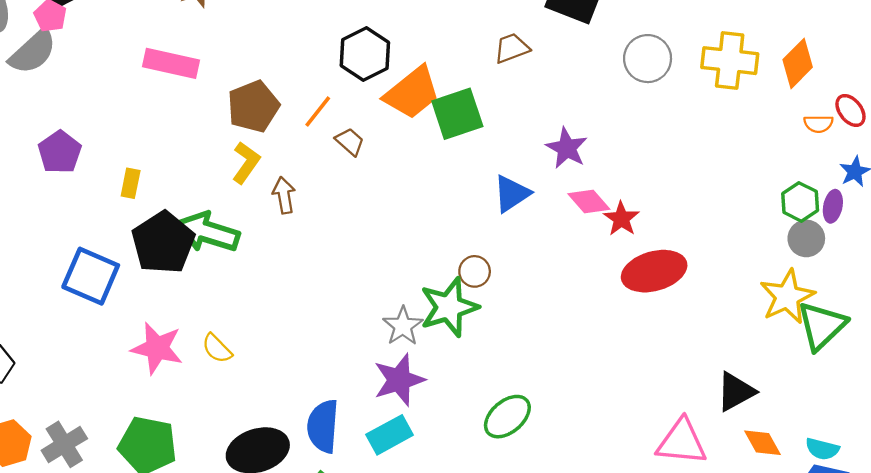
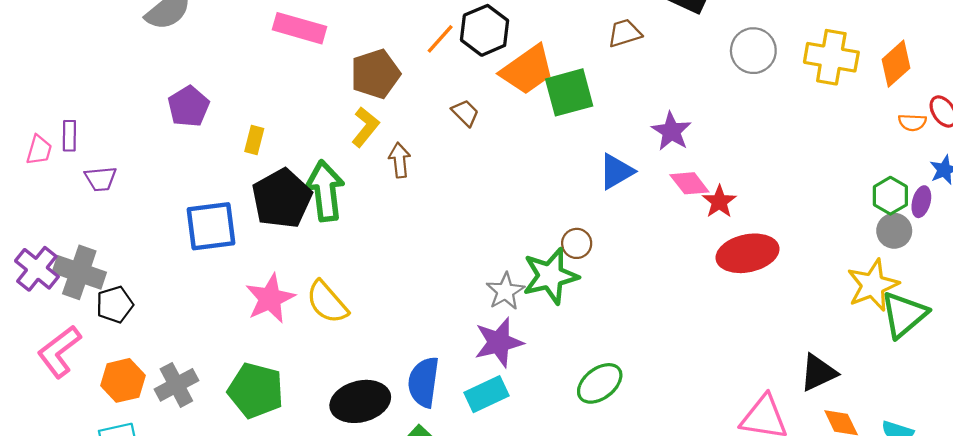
orange line: (318, 112) -> (440, 39), moved
green arrow: (208, 232) -> (325, 191), turned 62
blue square: (91, 276) -> (211, 226), turned -34
pink star: (157, 348) -> (270, 298), turned 30
yellow semicircle: (217, 348) -> (327, 302), size x1.5

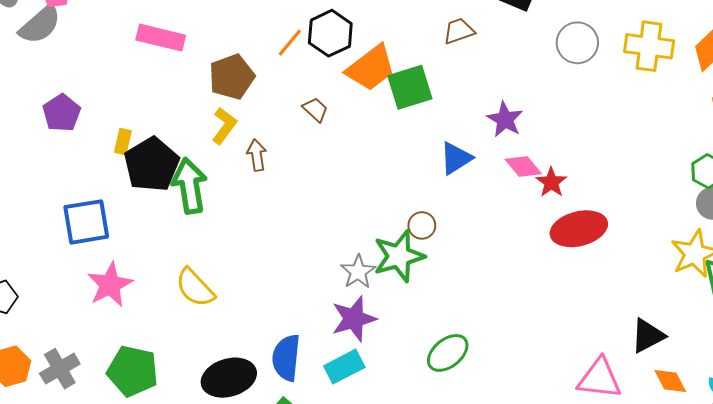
black pentagon: (282, 198) -> (152, 164), moved
pink star: (270, 298) -> (110, 285), moved

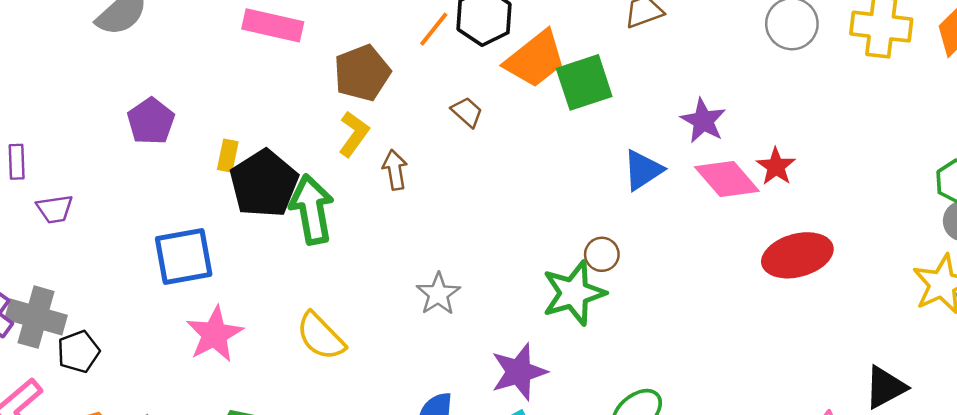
pink diamond: (523, 167) -> (727, 179), size x1.4
red star: (551, 182) -> (776, 166), moved
gray star: (358, 272) -> (438, 294), moved

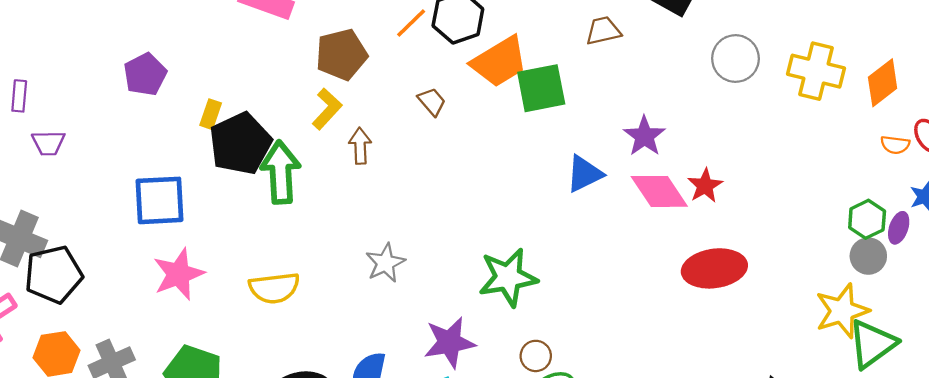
brown circle: (602, 254) -> (536, 356), moved
yellow semicircle: (321, 336) -> (274, 288), turned -60
black pentagon: (78, 352) -> (54, 275), size x1.5

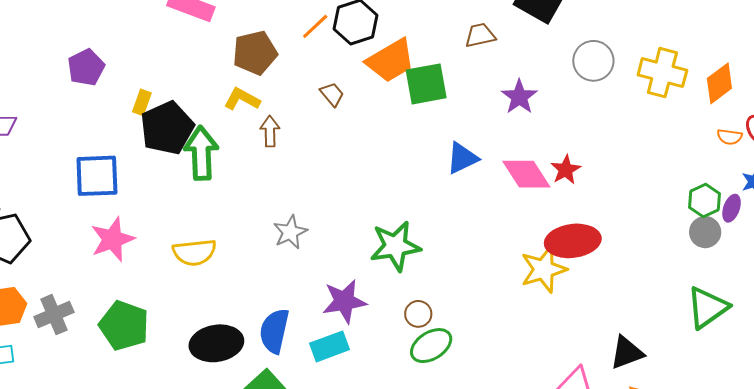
yellow L-shape: (327, 109) -> (242, 99), turned -105
purple star: (644, 136) -> (519, 97), moved
yellow star: (842, 311) -> (544, 269), moved

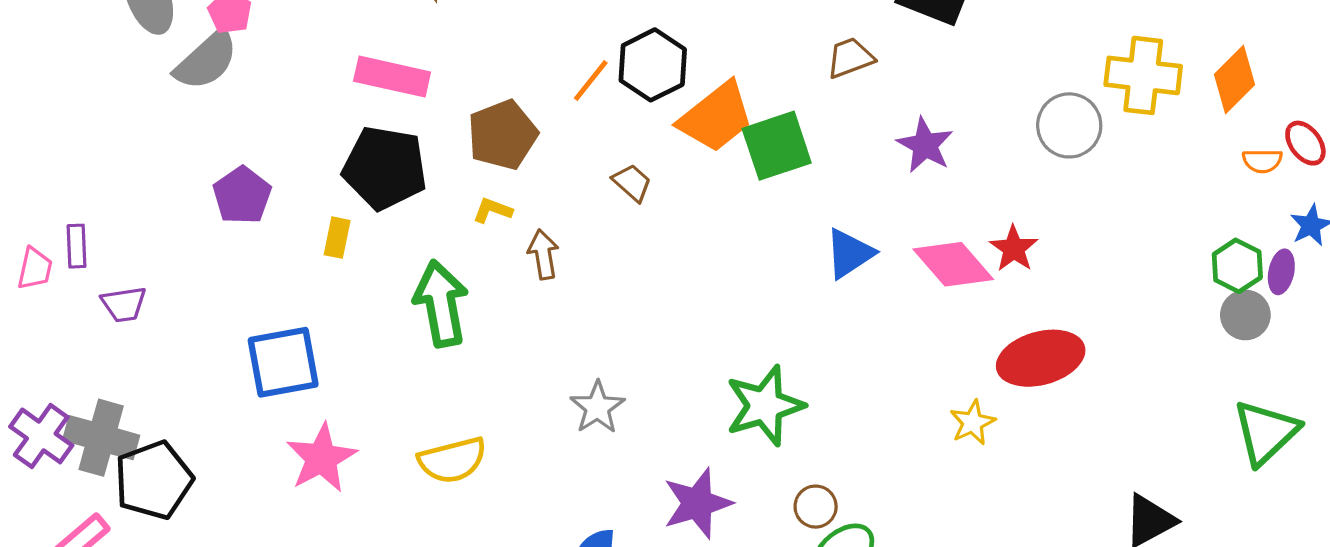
gray circle: (593, 61) -> (1069, 125), moved
yellow L-shape: (242, 99) -> (492, 210), size x0.7
black pentagon: (167, 128) -> (385, 168), moved, turned -30
yellow star: (544, 269) -> (973, 423), moved, size x0.6

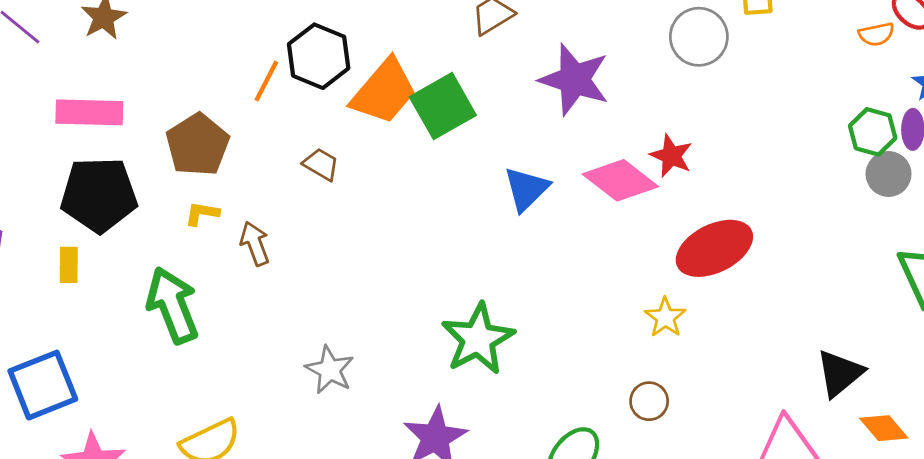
purple star: (925, 145) -> (574, 80), size x1.4
brown circle: (816, 507) -> (649, 401), moved

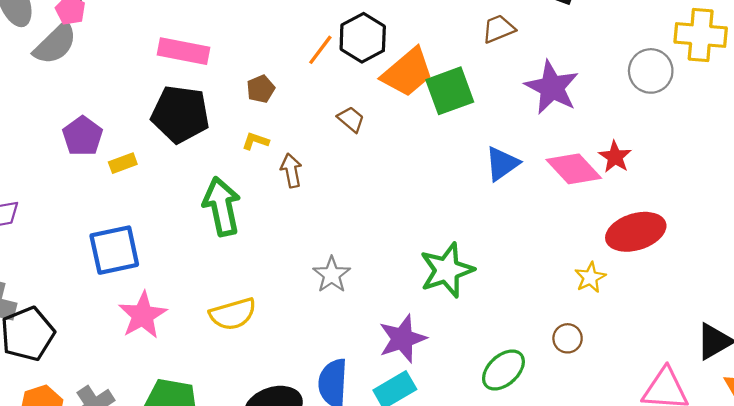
brown pentagon: (198, 145) -> (261, 89), size x0.6
yellow rectangle: (69, 265) -> (123, 163), moved, turned 60

